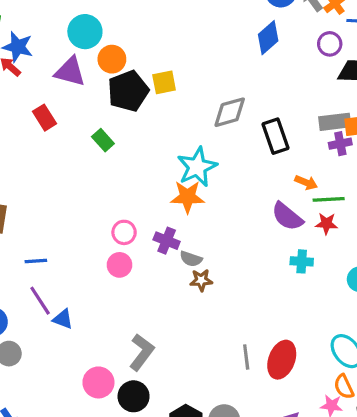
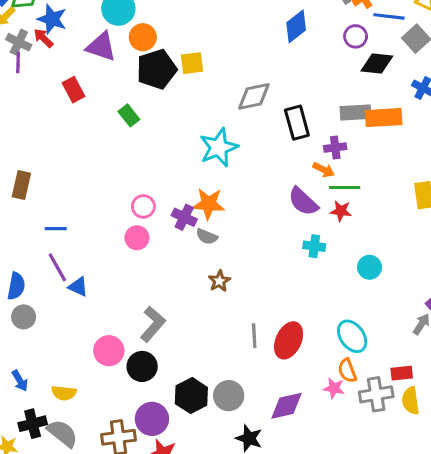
purple cross: (340, 144) -> (335, 147), moved
orange star: (187, 197) -> (209, 204), moved
brown star: (201, 280) -> (219, 281), moved, turned -30

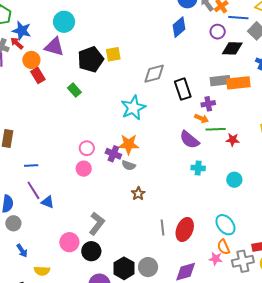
orange circle: (143, 37) -> (31, 60), moved
red star: (341, 211) -> (233, 140), moved
blue arrow: (20, 381) -> (22, 251), moved

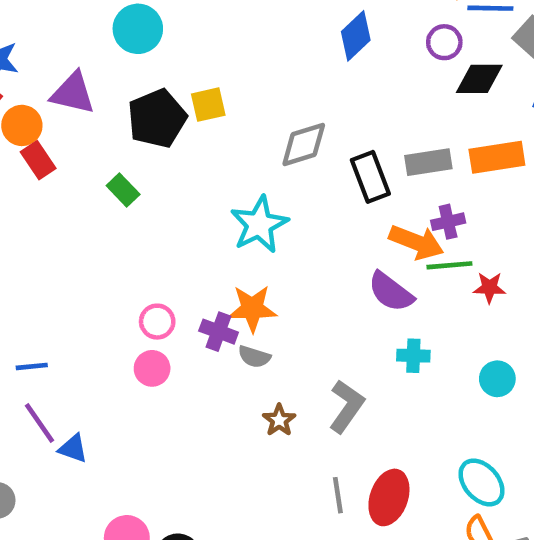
cyan circle: (64, 22) -> (138, 29), moved
gray rectangle: (220, 81) -> (428, 162), moved
purple cross: (208, 104) -> (448, 222), moved
orange arrow: (202, 118) -> (416, 242), size x1.6
gray L-shape: (97, 224) -> (346, 406), moved

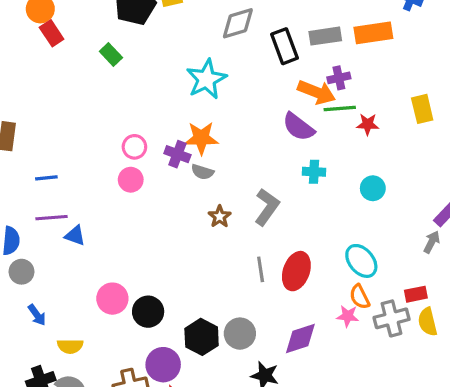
purple line: (40, 423) -> (52, 218), turned -60

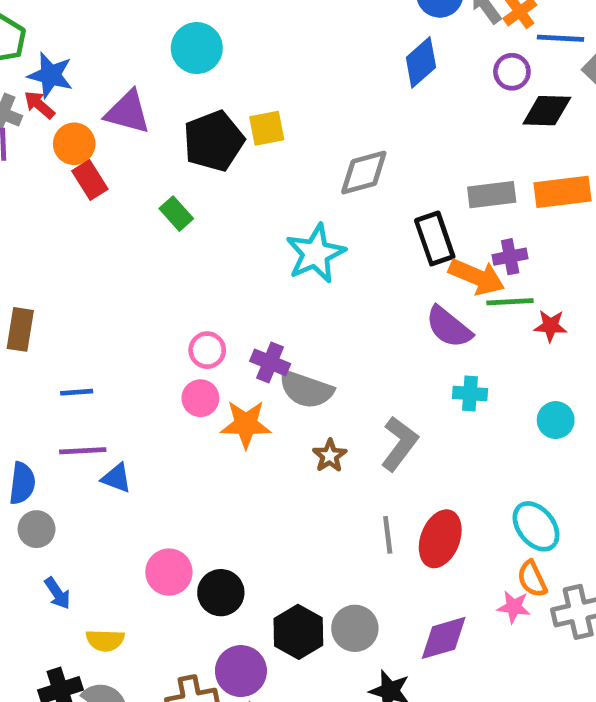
black rectangle: (285, 46) -> (435, 239), moved
orange star: (201, 138) -> (246, 424), moved
gray semicircle: (202, 172) -> (306, 389), size x1.6

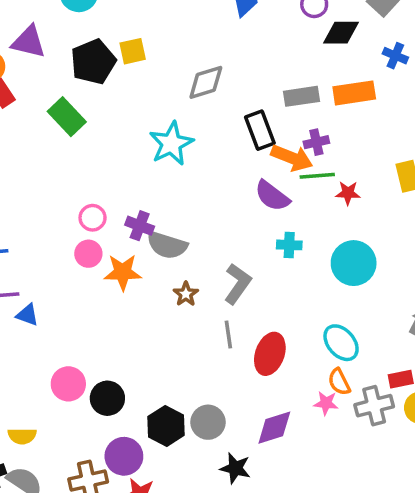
green rectangle: (176, 214) -> (67, 117), size x1.5
cyan circle: (556, 420) -> (354, 263), size x1.6
gray line: (388, 535) -> (228, 334), moved

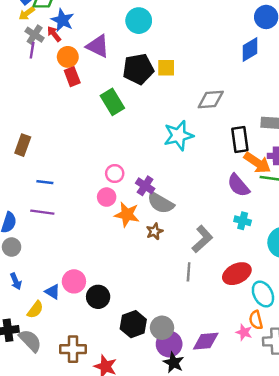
brown star: (186, 294) -> (155, 231), moved
blue triangle: (27, 315) -> (52, 292), moved
red ellipse: (270, 354) -> (237, 274), moved, turned 32
yellow semicircle: (22, 436) -> (35, 310), turned -66
purple circle: (124, 456) -> (169, 344), moved

